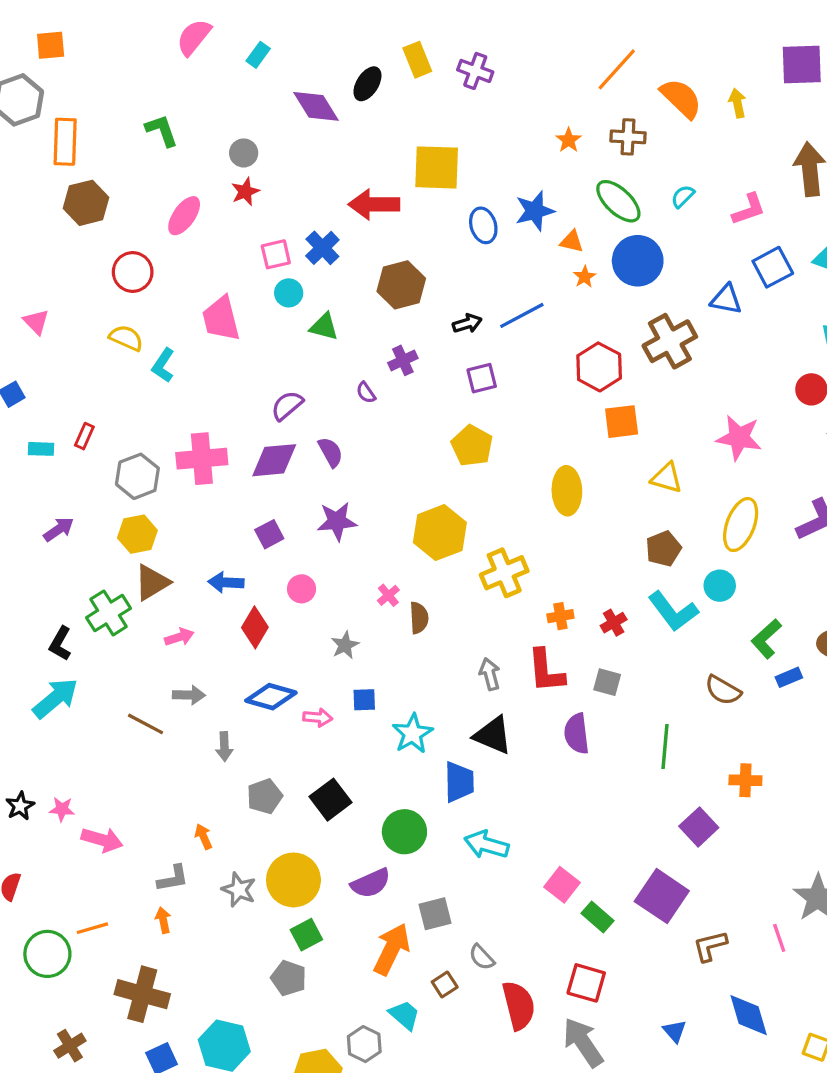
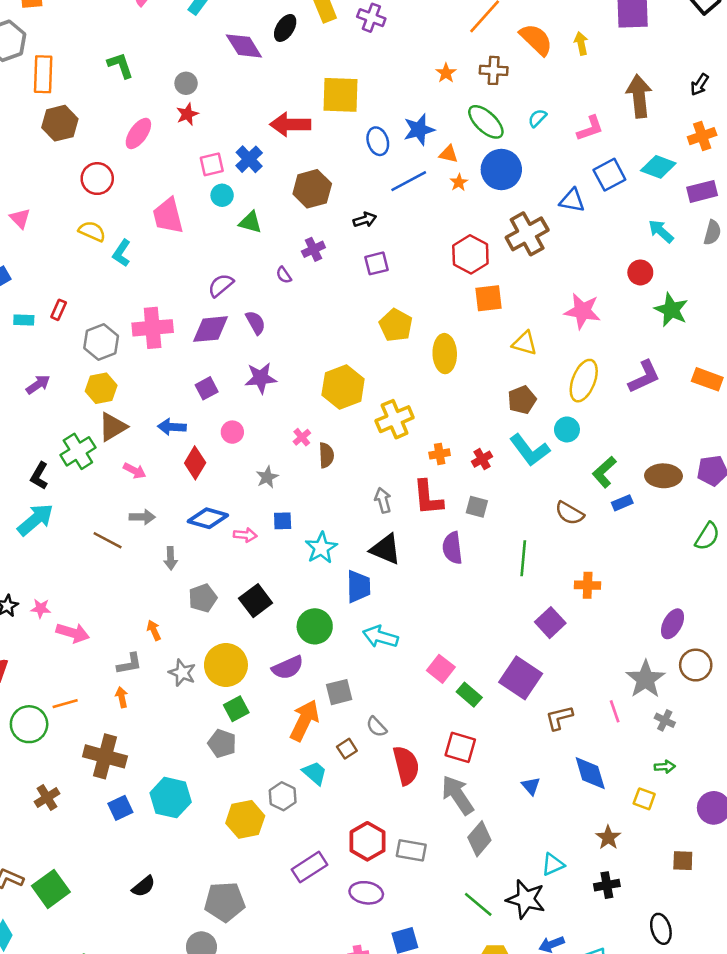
blue line: (522, 315) -> (409, 181), moved
yellow pentagon: (472, 446) -> (396, 325), moved
pink arrow: (179, 637) -> (135, 471), turned 45

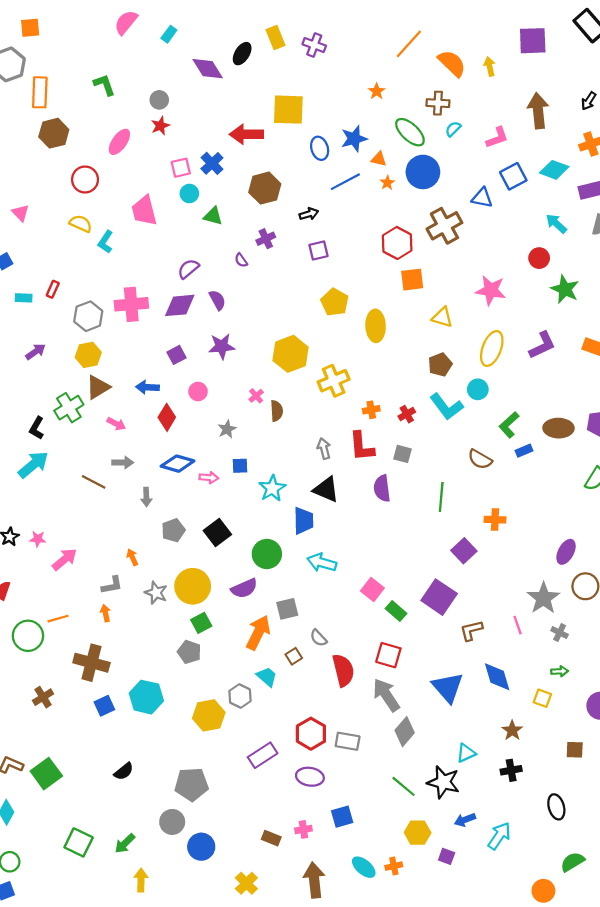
brown cross: (494, 70) -> (438, 103), moved
pink arrow: (73, 633) -> (65, 559), turned -56
blue triangle: (531, 786) -> (448, 687), size x2.0

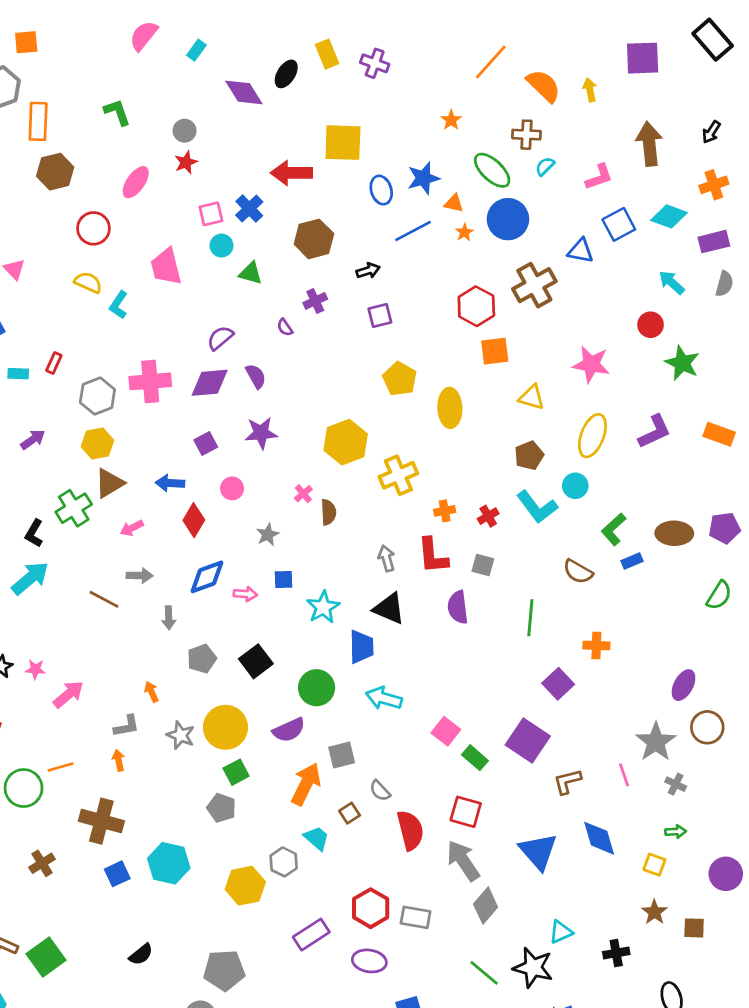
pink arrow: (116, 424) -> (132, 528), turned 126
blue diamond: (178, 464) -> (207, 577), turned -36
brown star: (512, 730) -> (654, 912), moved

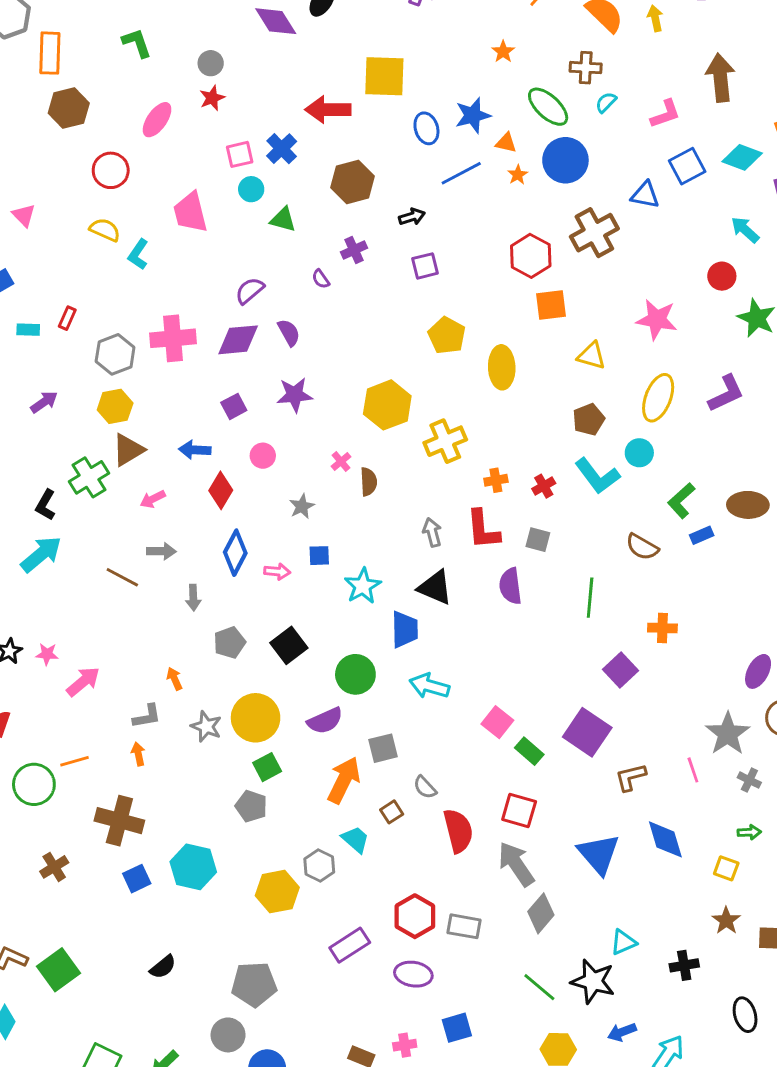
blue diamond: (207, 577) -> (235, 553), turned -42

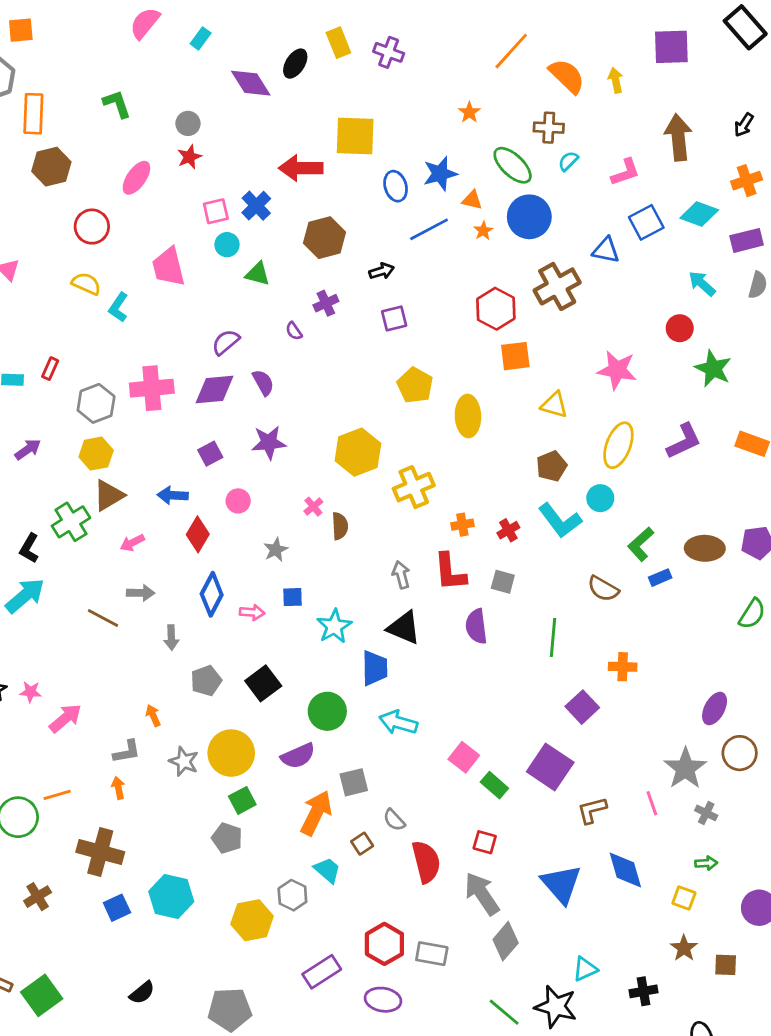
red square: (519, 810) -> (485, 842), size x0.7

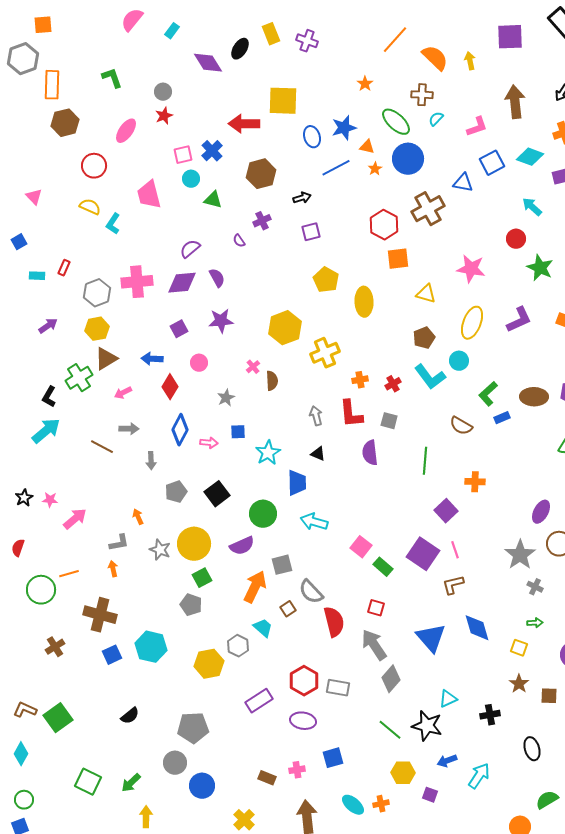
black triangle: (404, 628) -> (318, 454), size x0.6
pink line: (652, 803) -> (455, 550), moved
gray semicircle: (394, 820) -> (311, 592), size x1.5

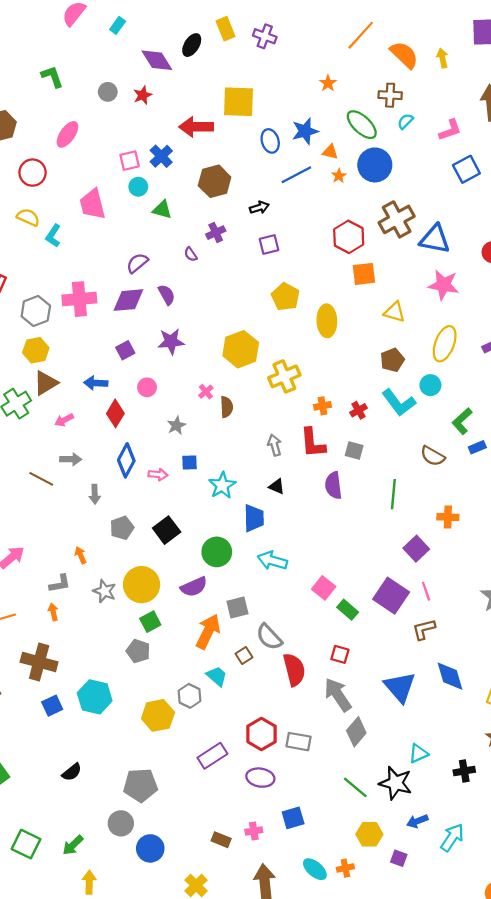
red star: (164, 116) -> (143, 95), moved
blue triangle: (463, 183) -> (435, 239), moved, size x1.4

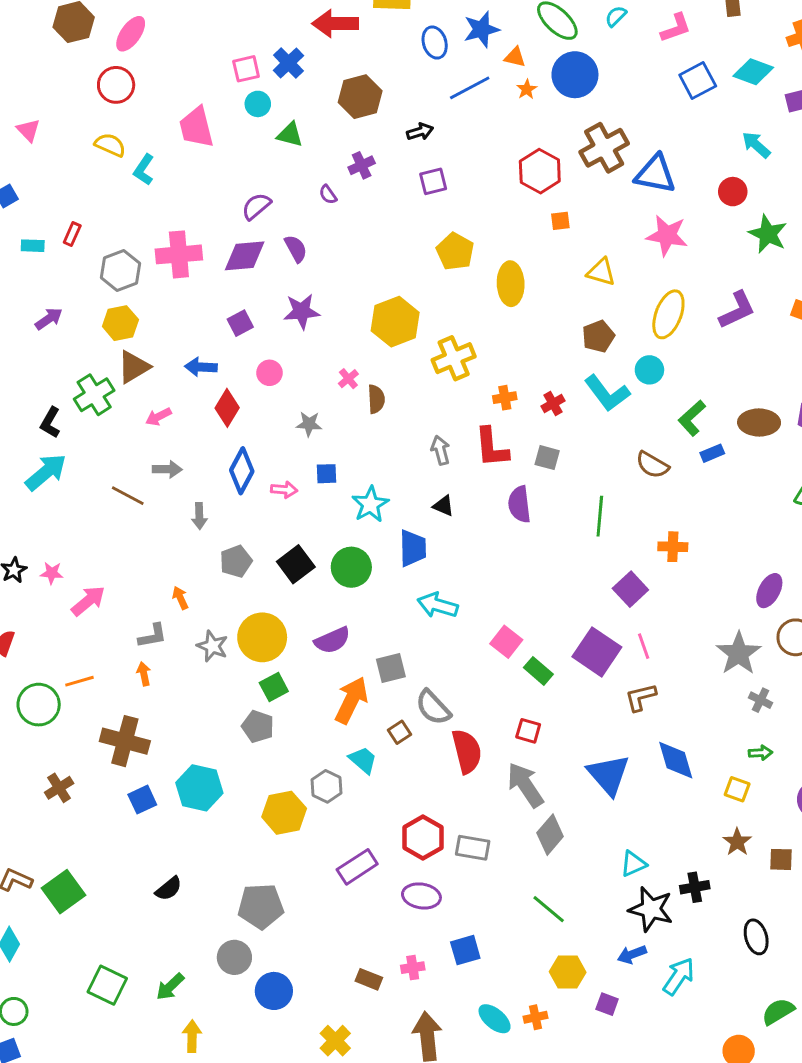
pink ellipse: (67, 134) -> (131, 34), moved
orange square: (364, 274) -> (560, 221), size x0.6
gray star: (176, 425) -> (309, 424), turned 30
green circle: (217, 552) -> (351, 567), moved
black star: (396, 783) -> (651, 909), moved

